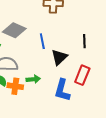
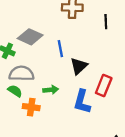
black line: (84, 41) -> (106, 22), moved
orange cross: (15, 86) -> (31, 107), moved

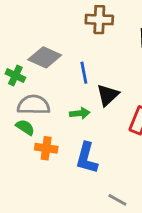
green arrow: (51, 90) -> (80, 113), moved
blue L-shape: (82, 102) -> (87, 158), moved

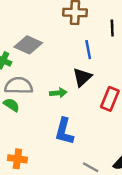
blue line: (84, 73) -> (88, 50), moved
orange cross: (46, 148) -> (17, 159), moved

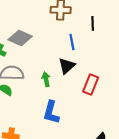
green arrow: (58, 93) -> (46, 79), turned -96

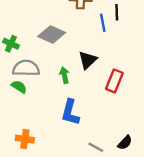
gray diamond: (20, 38) -> (52, 34), moved
blue line: (72, 42) -> (103, 23), moved

